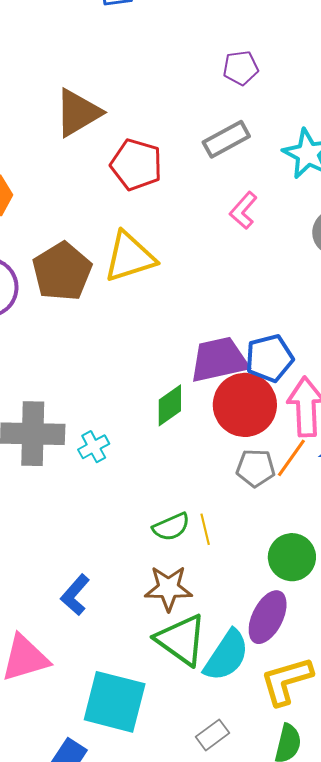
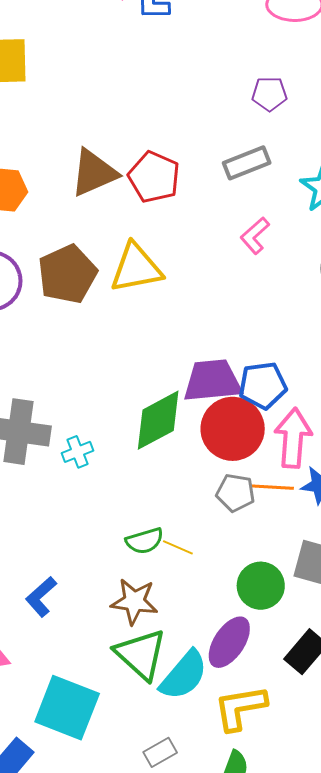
brown triangle: (78, 113) -> (94, 173), moved
green diamond: (170, 405) -> (158, 420), size x1.5
orange line: (291, 458) -> (272, 487), turned 51
yellow line: (205, 529) -> (178, 547), turned -60

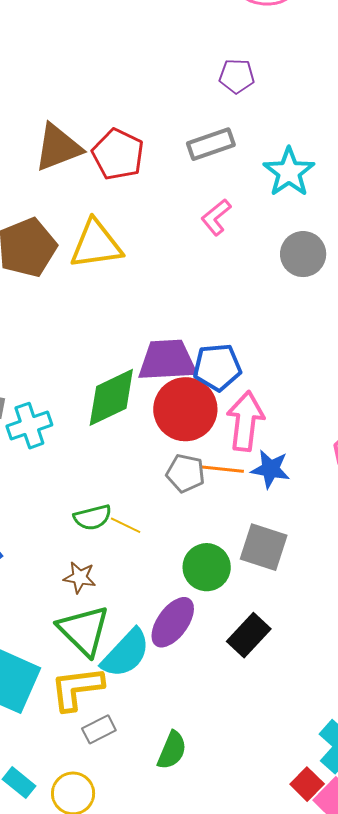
cyan cross: (77, 452) -> (29, 426), size x1.4
brown star: (134, 601) -> (80, 577), size x0.7
yellow L-shape: (240, 708) -> (77, 688), moved

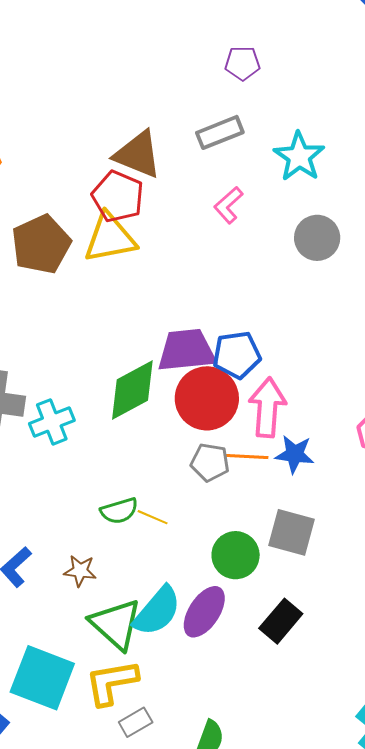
brown triangle: (58, 147) -> (138, 154), moved, turned 46
red pentagon: (118, 154) -> (118, 196), moved
brown star: (80, 577) -> (80, 571), moved
cyan semicircle: (126, 653) -> (157, 611), moved

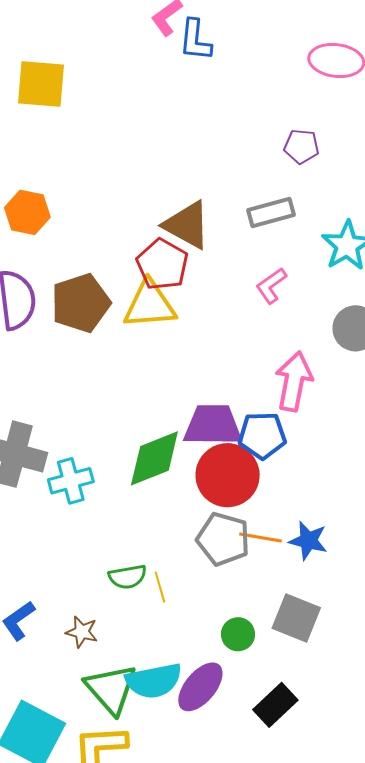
pink arrow: (267, 407) -> (294, 381), moved
gray pentagon: (210, 462) -> (223, 539), size x1.4
yellow line: (153, 517) -> (160, 587), turned 44
green circle: (236, 555) -> (238, 634), size x0.7
cyan semicircle: (157, 611) -> (154, 681), turned 32

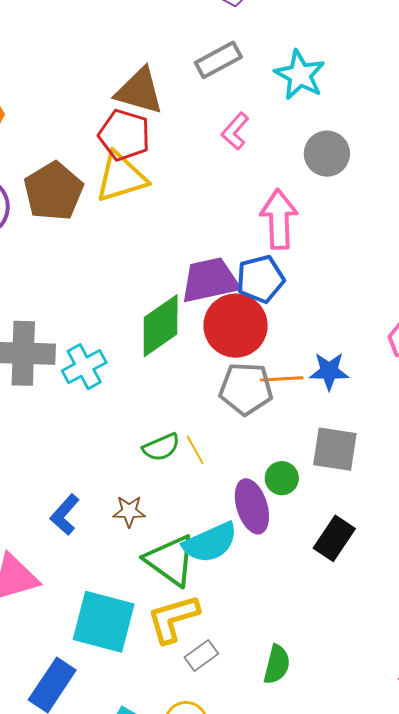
purple ellipse: (200, 687) -> (252, 506), moved, turned -44

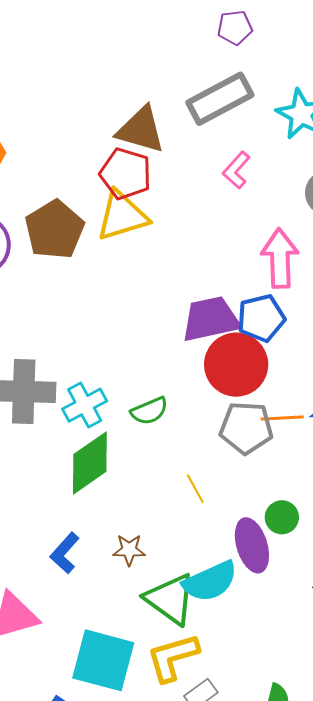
gray rectangle: (218, 60) -> (220, 99), size x1.4
green diamond: (161, 326) -> (90, 463), moved
green semicircle: (161, 447) -> (149, 411), moved

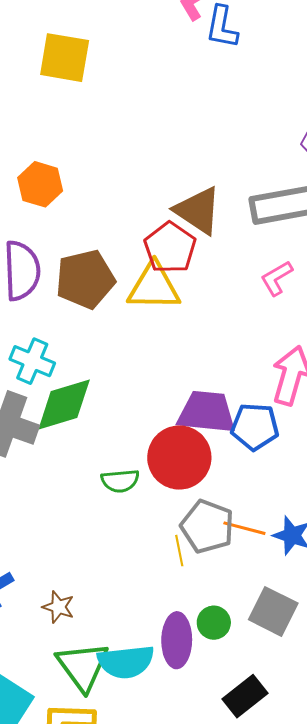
red circle: (236, 365) -> (179, 458), moved
cyan cross: (85, 405) -> (32, 361), moved, turned 33
green diamond: (90, 463) -> (64, 404), moved
yellow line: (195, 489) -> (179, 551), moved

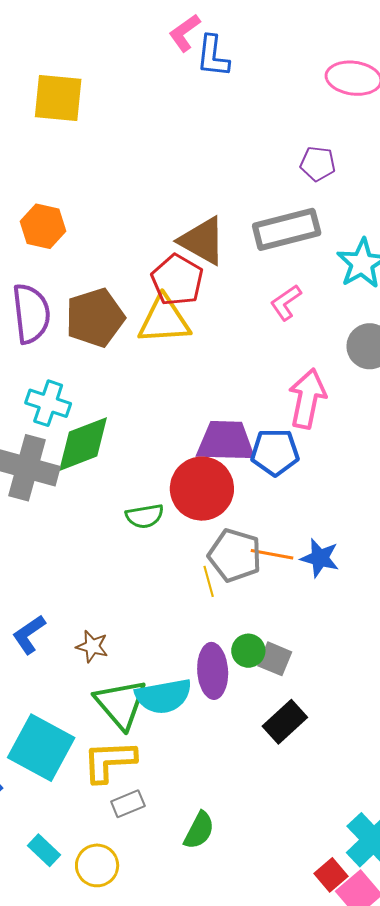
gray square: (273, 611) -> (275, 659), moved, size x0.7

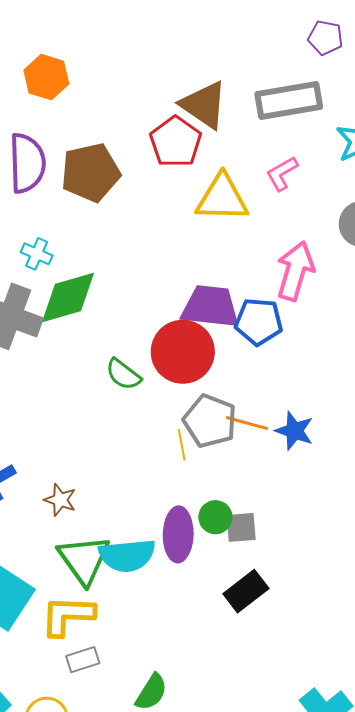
yellow triangle: (164, 320) -> (222, 198), moved
cyan cross: (48, 403) -> (37, 254), size x0.7
green semicircle: (145, 516) -> (123, 374), turned 42
gray square: (275, 659) -> (241, 527), turned -32

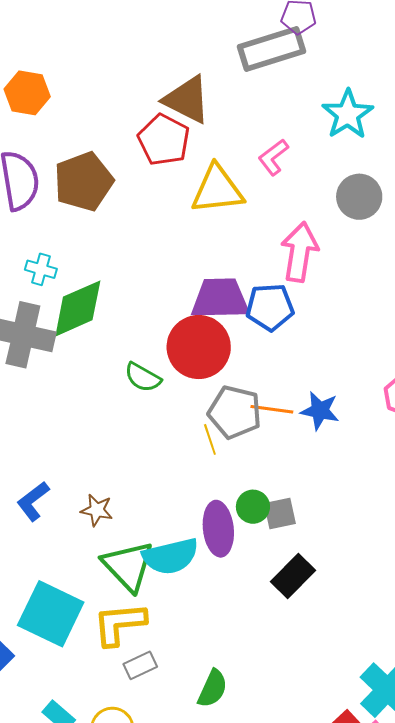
gray rectangle: (289, 101) -> (272, 49), moved

